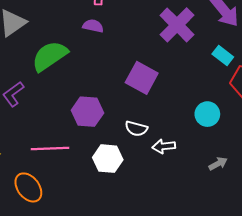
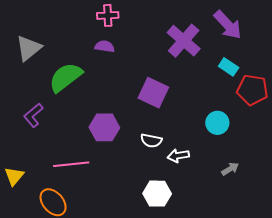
white hexagon: (108, 159) -> (157, 194), moved

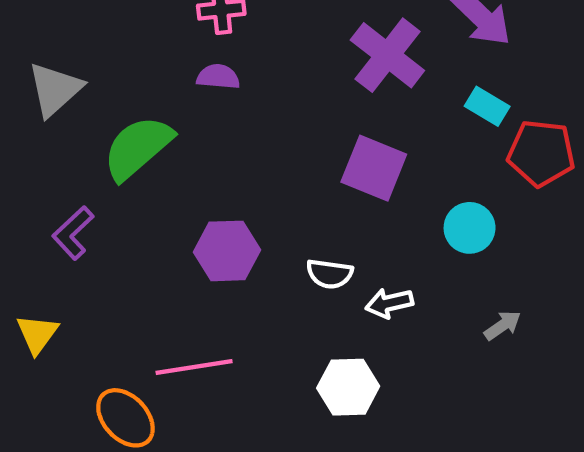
purple square: (153, 93) -> (374, 168), moved
pink line: (71, 164) -> (194, 367), moved
yellow triangle: (14, 176) -> (37, 334), moved

